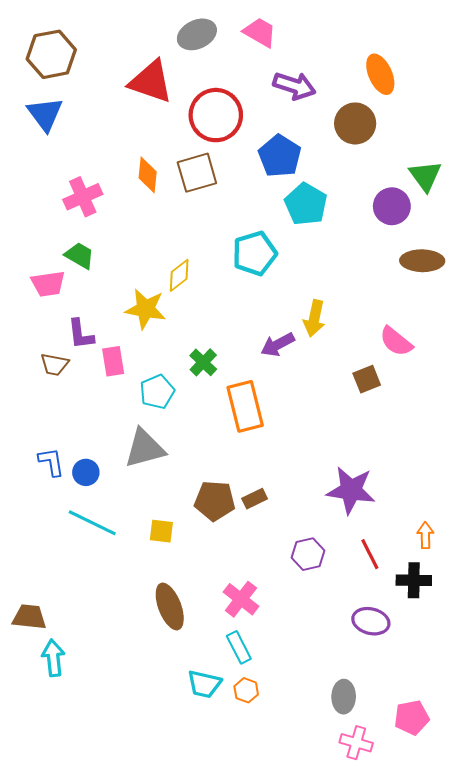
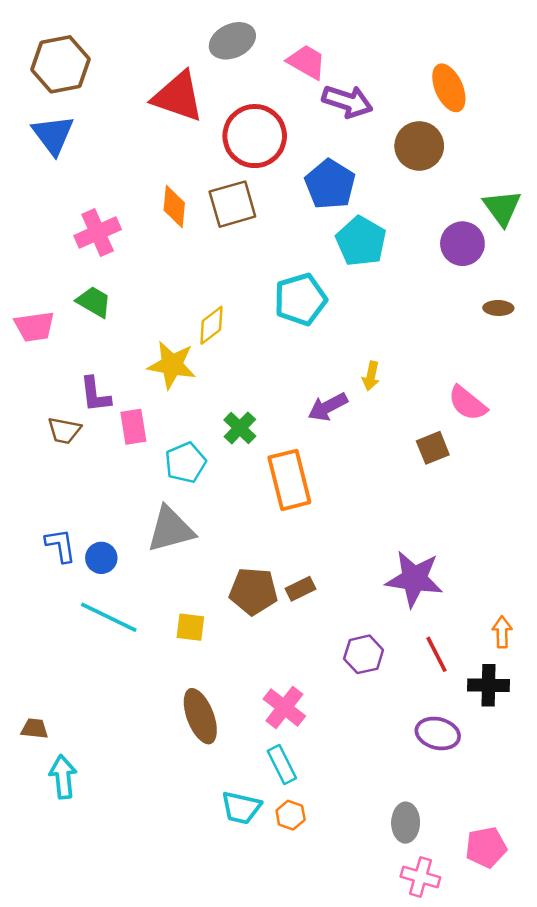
pink trapezoid: (260, 32) -> (307, 62), moved
brown ellipse: (422, 261) -> (498, 308), size x0.6
pink trapezoid: (48, 284) -> (35, 327), moved
yellow arrow: (314, 318) -> (371, 376), size x0.7
brown trapezoid: (29, 617) -> (35, 729), size x0.7

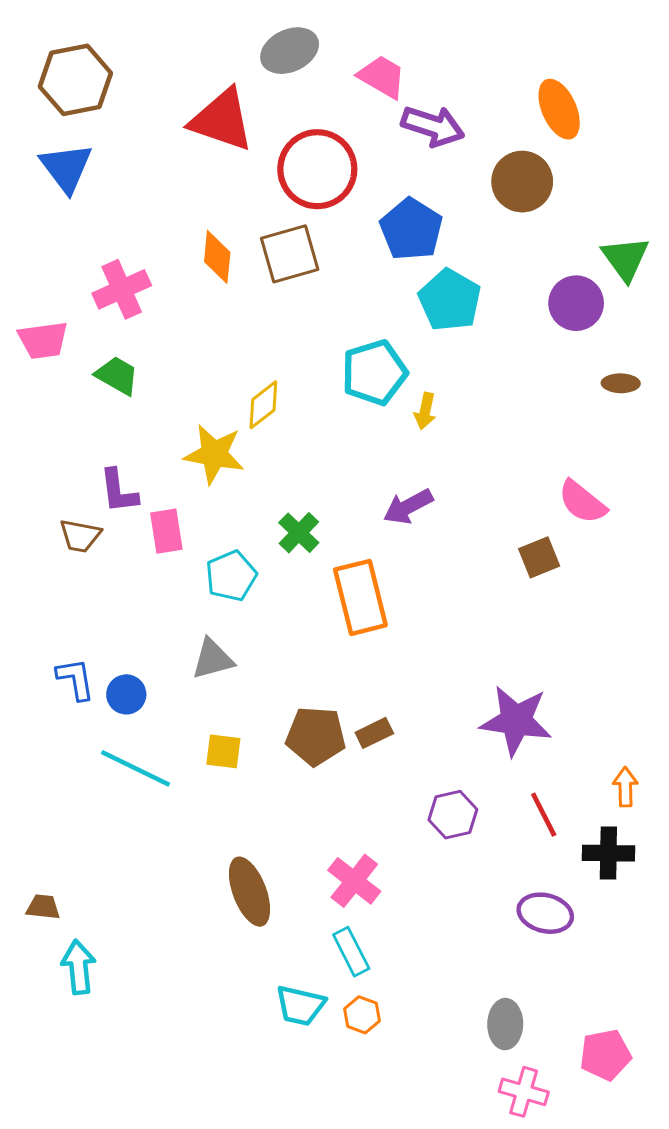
pink trapezoid: (35, 327) -> (43, 340), moved
yellow arrow: (371, 376) -> (425, 411), moved
gray triangle: (171, 529) -> (213, 659), size x0.7
yellow square: (190, 627) -> (223, 751), moved

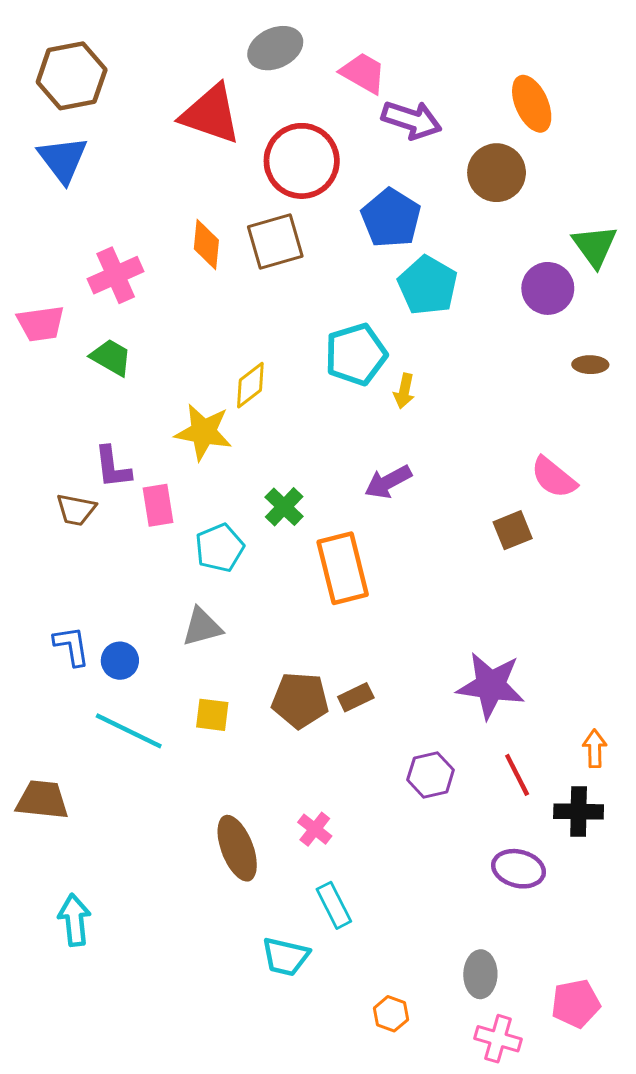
pink cross: (354, 881) -> (315, 829), moved, size x0.7
brown trapezoid: (43, 907) -> (42, 800), moved, size x1.6
orange hexagon: (362, 1015) -> (391, 1014), moved

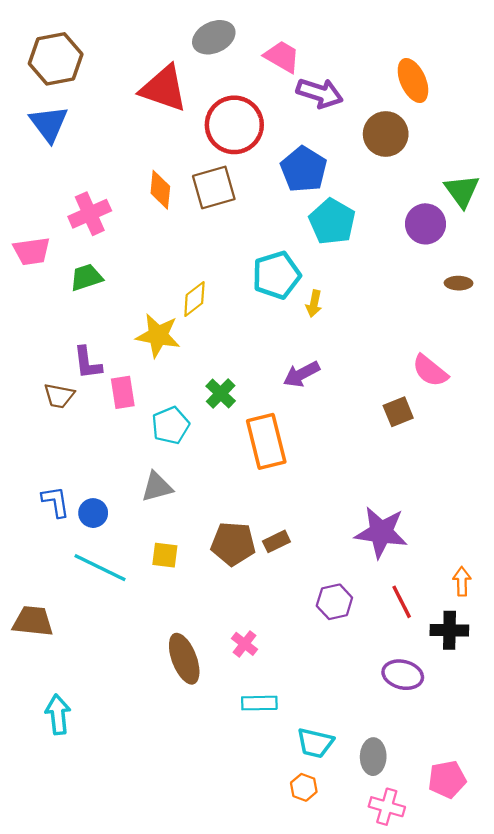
green trapezoid: (111, 357) -> (86, 277), turned -48
cyan rectangle: (334, 905) -> (259, 703), turned -64
cyan trapezoid: (286, 957) -> (315, 743), moved

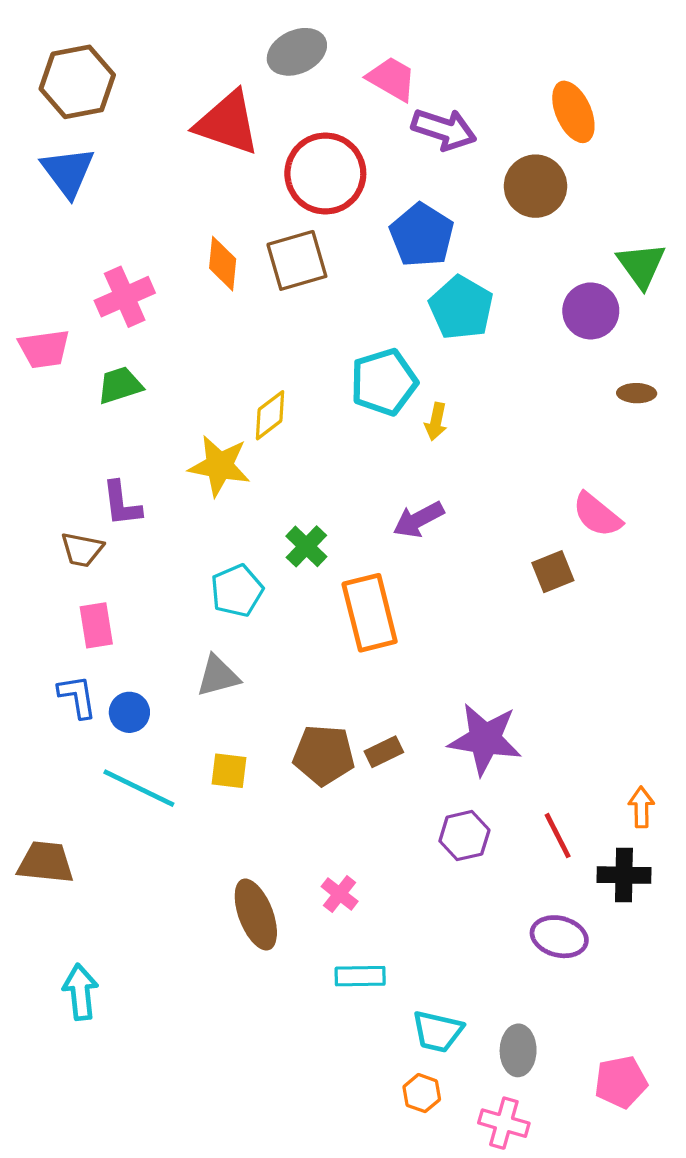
pink rectangle: (123, 392) -> (96, 625), moved
purple star: (381, 532) -> (485, 739), moved
pink cross: (387, 807) -> (504, 1123), moved

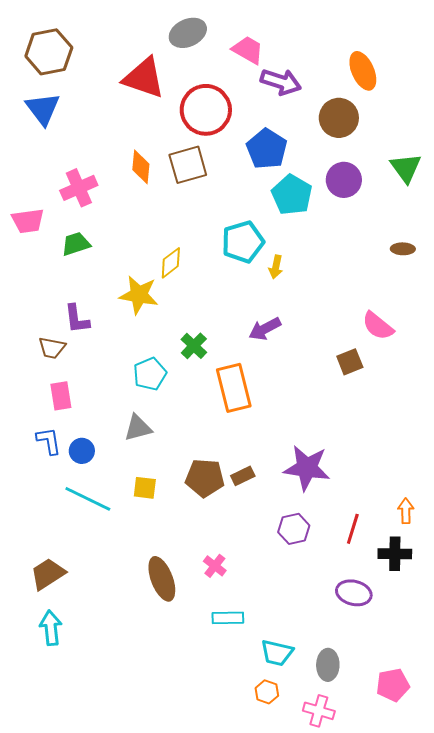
purple circle: (591, 311) -> (344, 180), moved
red line: (558, 836) -> (353, 529), turned 44
brown trapezoid: (46, 862) -> (48, 574), moved, turned -39

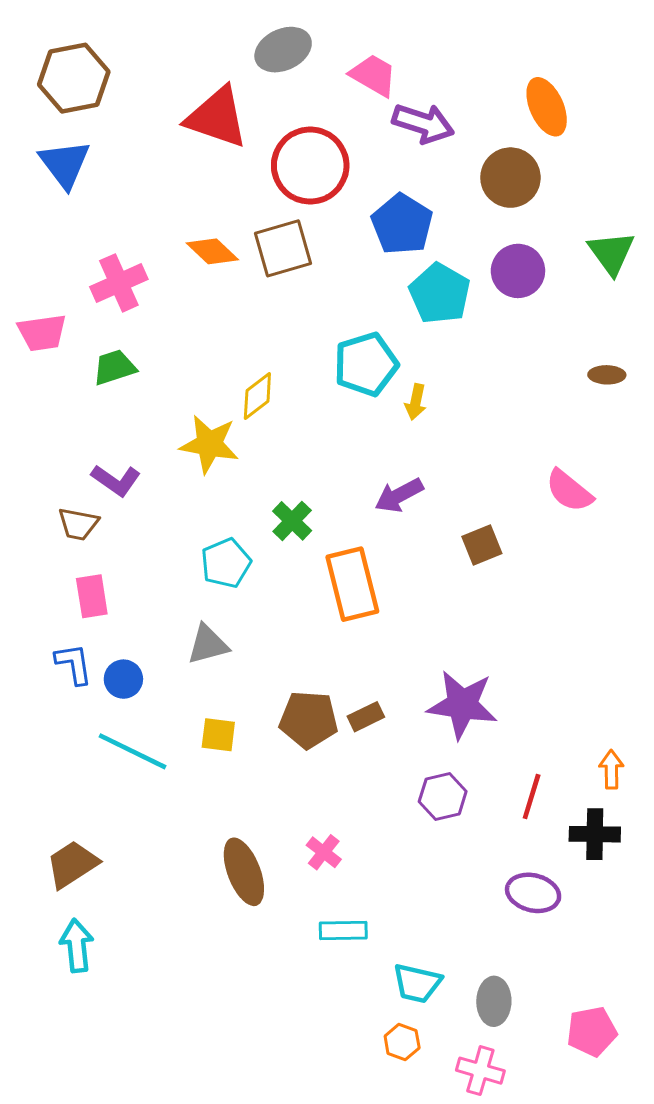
orange diamond: (141, 167) -> (212, 251), turned -52
purple L-shape: (77, 319) -> (116, 480), turned -48
brown square: (350, 362) -> (482, 545), moved

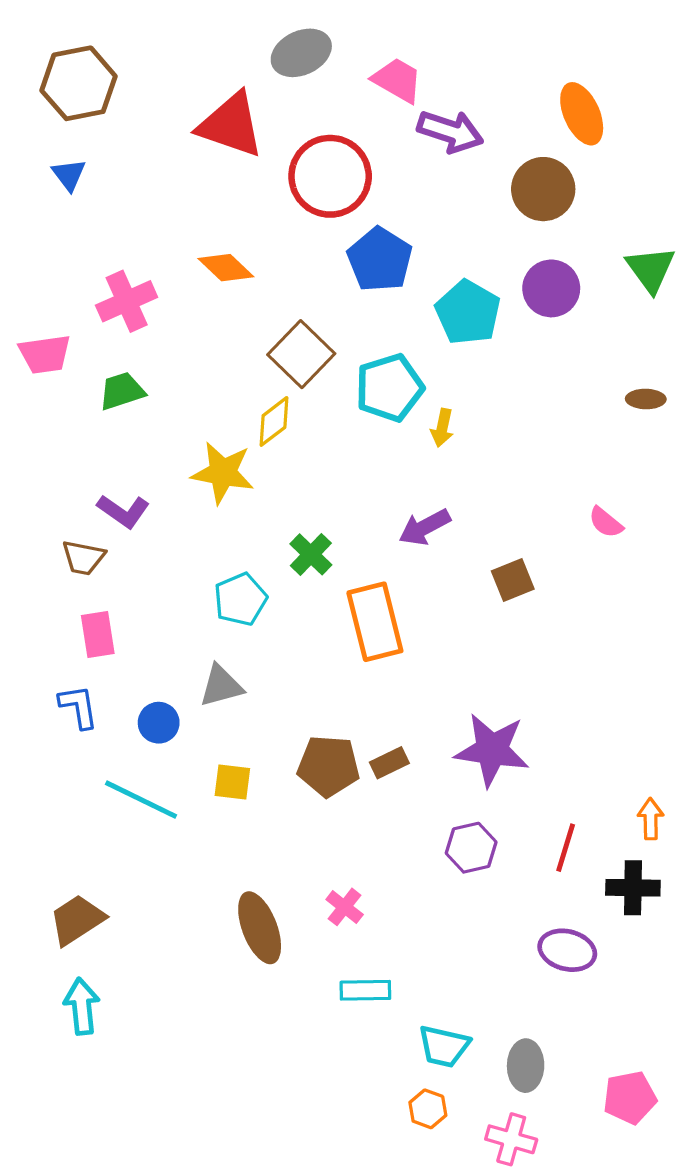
blue triangle: (65, 164) -> (69, 175), size x0.6
blue pentagon: (402, 224) -> (380, 260), moved
brown square: (283, 248) -> (301, 354), moved, turned -30
pink semicircle: (569, 491) -> (606, 522), size x0.7
blue circle: (123, 679) -> (159, 723), moved

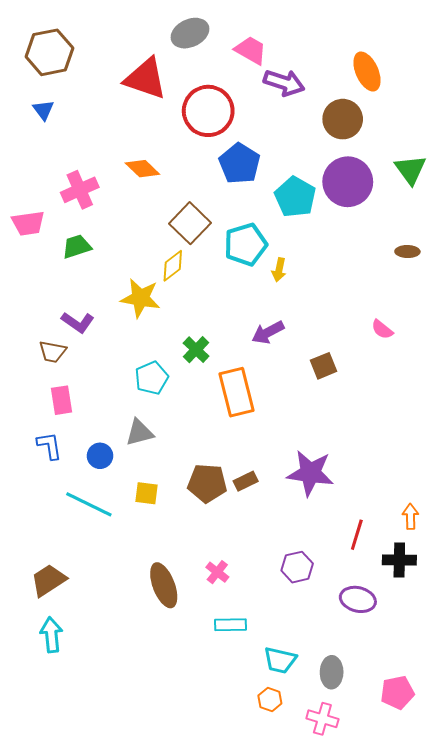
purple circle: (551, 288) -> (348, 182), size x1.4
purple hexagon: (471, 848) -> (297, 567), moved

